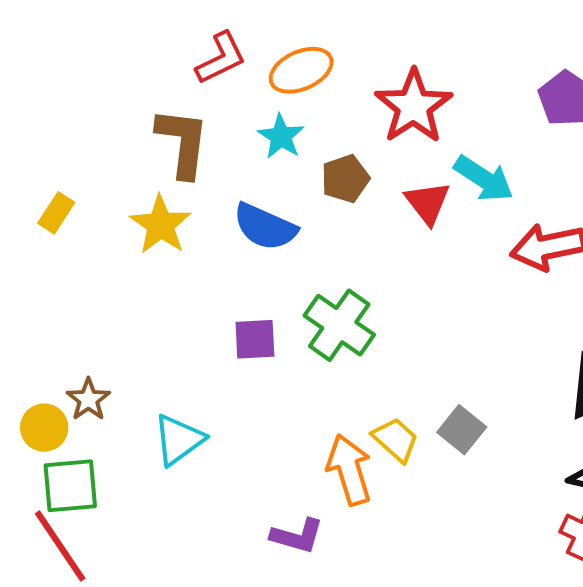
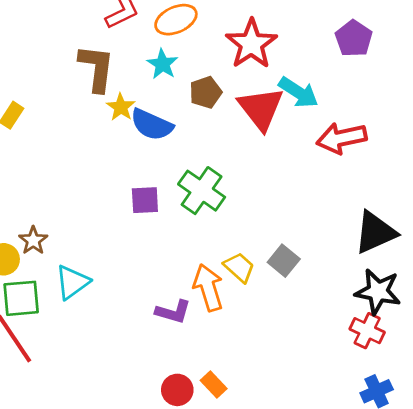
red triangle: (428, 203) -> (261, 108), size x1.5
yellow star: (161, 225) -> (121, 107), moved, size x0.7
cyan triangle: (179, 440) -> (72, 282), moved
purple L-shape: (297, 536) -> (173, 312), moved

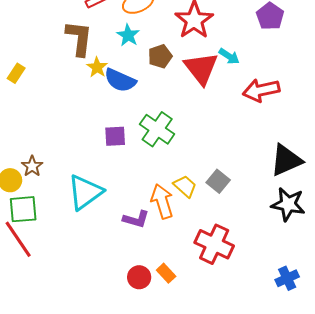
cyan arrow: (298, 92) -> (229, 56), size x0.7
cyan triangle: (72, 282) -> (85, 192), moved, size x1.4
red cross: (367, 331) -> (214, 244), moved, size x1.5

